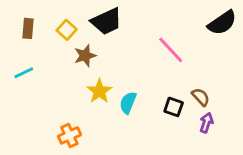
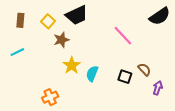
purple arrow: (206, 123) -> (158, 88), moved

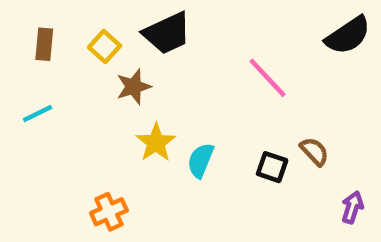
purple arrow: (158, 88) -> (352, 207), moved

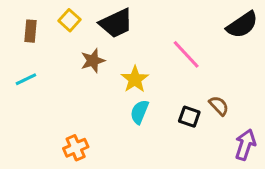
yellow square: (105, 47) -> (69, 20), moved
yellow star: (156, 143) -> (135, 79), moved
purple arrow: (352, 207) -> (245, 145), size x1.4

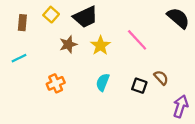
black semicircle: (242, 25) -> (178, 18), turned -105
yellow star: (135, 79) -> (100, 46), moved
orange cross: (76, 148) -> (56, 83), moved

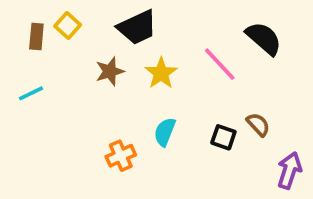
yellow square: (51, 15) -> (68, 26), moved
black semicircle: (178, 18) -> (264, 38), moved
orange cross: (56, 83) -> (121, 156), moved

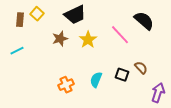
cyan semicircle: (165, 132) -> (96, 80), moved

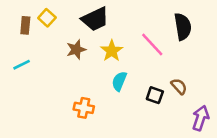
black semicircle: (144, 21) -> (183, 27), turned 40
cyan semicircle: (96, 80) -> (119, 81), moved
orange cross: (66, 85) -> (84, 108), turned 35

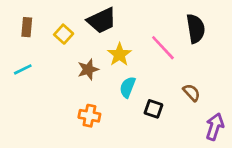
yellow square: (47, 18) -> (64, 34), moved
brown star: (76, 50) -> (88, 69), moved
black square: (155, 95) -> (153, 109), moved

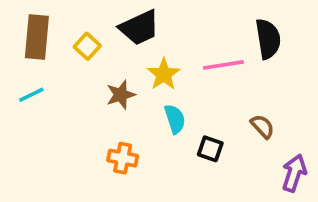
brown rectangle: (27, 27) -> (37, 37), size x1.6
pink line: (163, 48) -> (223, 65), turned -56
cyan semicircle: (128, 87) -> (175, 119), turned 140

